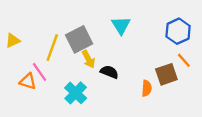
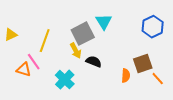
gray square: (79, 39) -> (83, 34), moved
orange line: (184, 60) -> (158, 79), moved

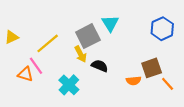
yellow line: (45, 41) -> (48, 43), turned 30
orange semicircle: (126, 76) -> (134, 81), turned 80

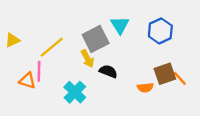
blue hexagon: (162, 29) -> (160, 31), moved
pink line: (36, 66) -> (39, 71), turned 36
orange line: (168, 84) -> (180, 78), moved

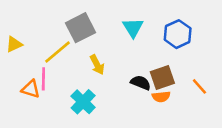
gray square: (96, 39) -> (81, 28), moved
black semicircle: (108, 71) -> (141, 83), moved
brown square: (165, 74) -> (162, 78), moved

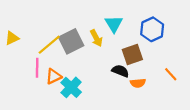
gray square: (81, 28) -> (71, 41), moved
yellow arrow: (97, 65) -> (96, 38), moved
brown square: (162, 78) -> (132, 55), moved
orange triangle: (31, 89) -> (54, 76), moved, turned -42

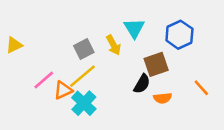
gray square: (71, 41) -> (84, 49), size x0.7
yellow line: (49, 45) -> (83, 76), moved
pink line: (37, 68) -> (44, 80), turned 48
black semicircle: (120, 71) -> (142, 84), turned 98

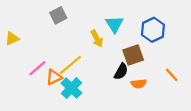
gray square: (84, 49) -> (58, 15), moved

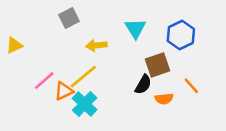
yellow arrow: (97, 39) -> (96, 45), moved, turned 112
orange line: (172, 75) -> (191, 86), moved

